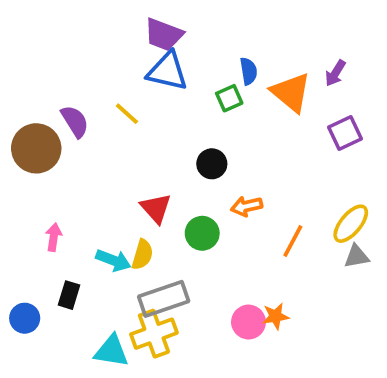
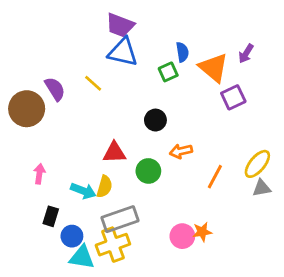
purple square: (345, 133) -> (233, 97), moved
red triangle: (156, 208) -> (114, 153), turned -50
blue circle: (25, 318) -> (72, 236), moved

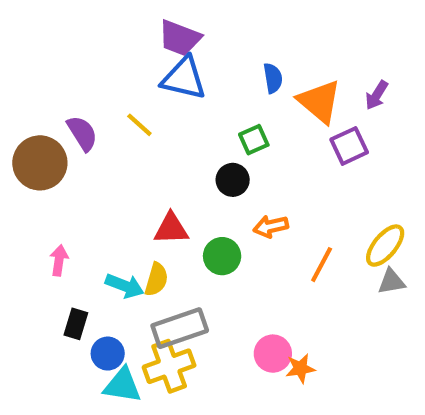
purple arrow: (246, 53) -> (377, 95), moved
green square: (168, 72) -> (254, 140), moved
orange star: (202, 232) -> (300, 368), moved

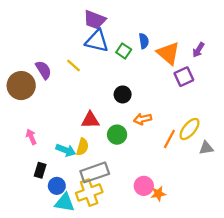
green square: (254, 140) -> (124, 51), moved, turned -32
yellow ellipse: (385, 246) -> (189, 129), moved
pink arrow: (59, 260) -> (31, 137), turned -32

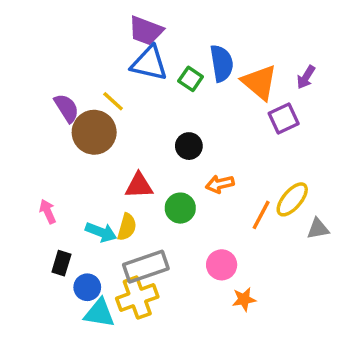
blue semicircle: (144, 41) -> (222, 63), size x1.5
brown circle: (21, 86) -> (94, 132), moved
pink circle: (144, 186) -> (222, 265), moved

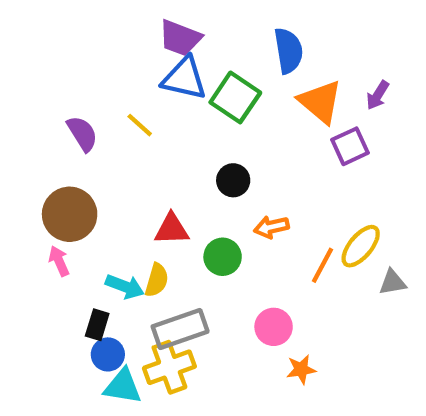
blue semicircle: (222, 63) -> (288, 51), moved
green square: (191, 79) -> (235, 97), size x1.6
brown circle: (94, 132) -> (70, 214), moved
black rectangle: (61, 263) -> (97, 325), moved

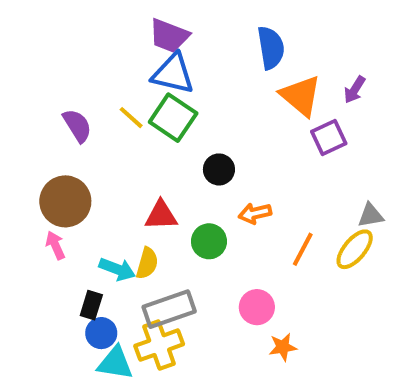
green square: (235, 97) -> (173, 118), moved
yellow ellipse: (361, 246) -> (355, 249), moved
gray triangle: (393, 282) -> (371, 215), moved

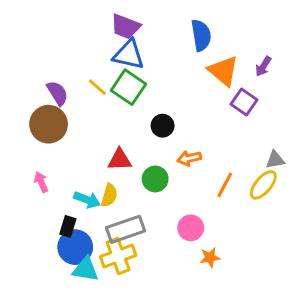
purple square: (329, 138) -> (244, 102), turned -30
brown circle: (65, 201) -> (49, 124), moved
blue circle: (101, 333) -> (75, 247), size x1.5

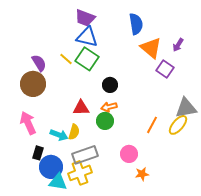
orange arrow: (189, 158) -> (109, 107), moved
gray triangle: (275, 160) -> (186, 108), size x1.6
pink arrow: (41, 182) -> (28, 123), size x1.6
black rectangle: (68, 226) -> (38, 153), moved

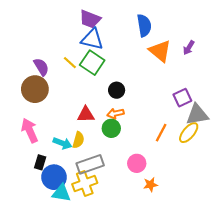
purple square: (165, 69) -> (182, 98), moved, turned 30

